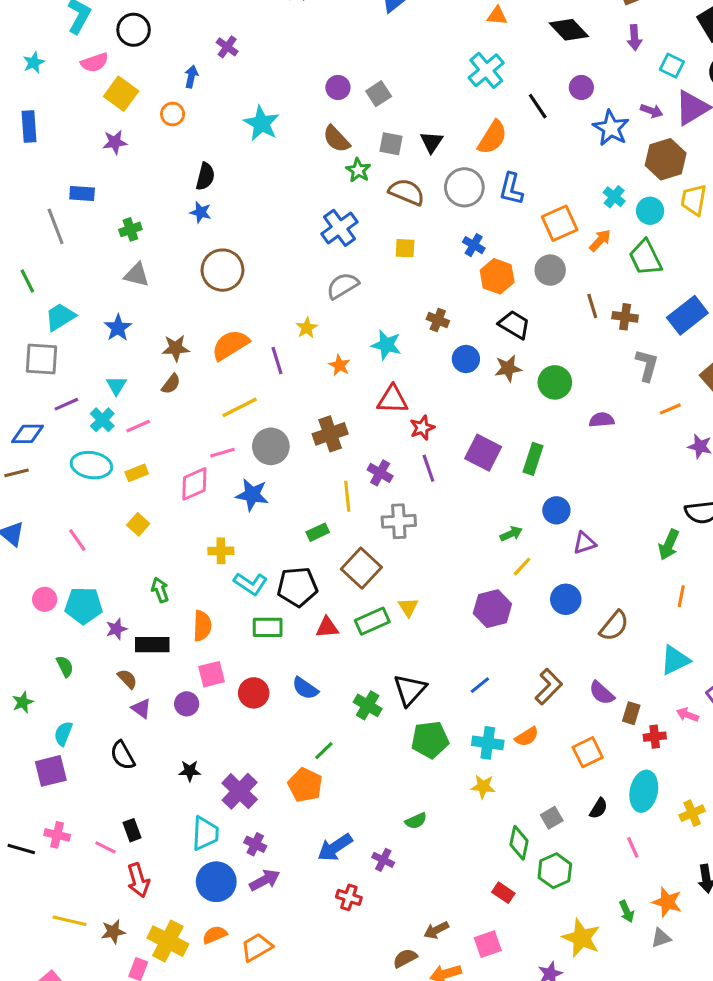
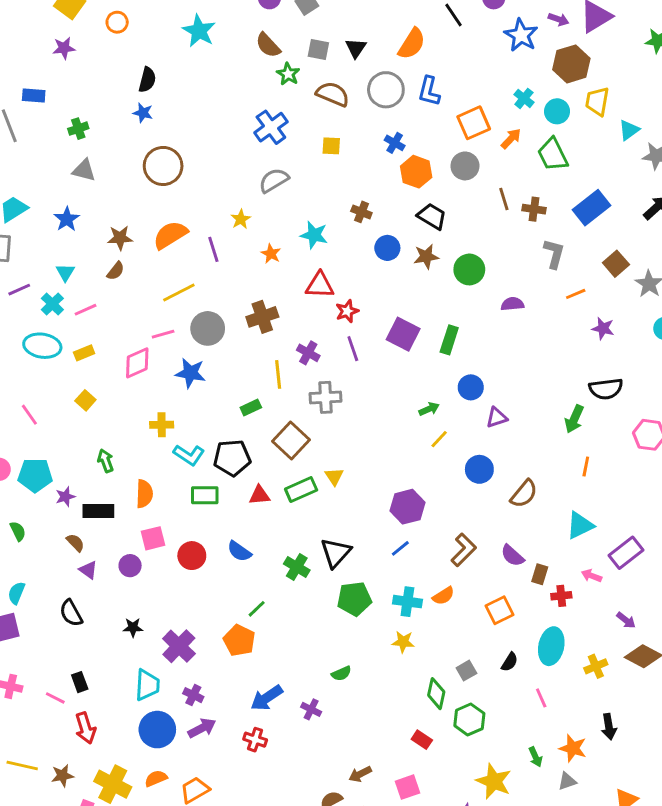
purple hexagon: (492, 609) -> (407, 507), moved
red cross: (349, 897) -> (255, 740), moved

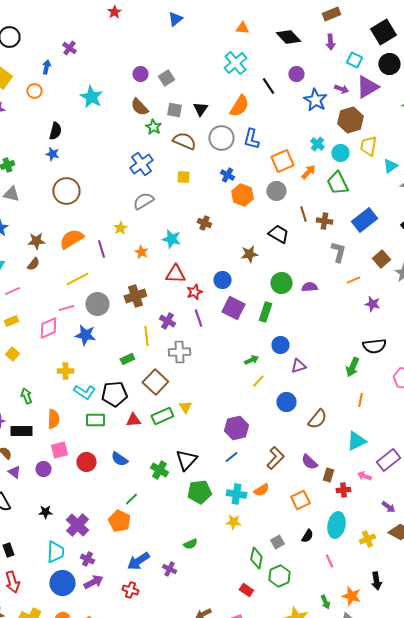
black trapezoid: (432, 216) -> (278, 234), moved
blue circle: (387, 248) -> (222, 280), moved
green circle: (469, 269) -> (281, 283), moved

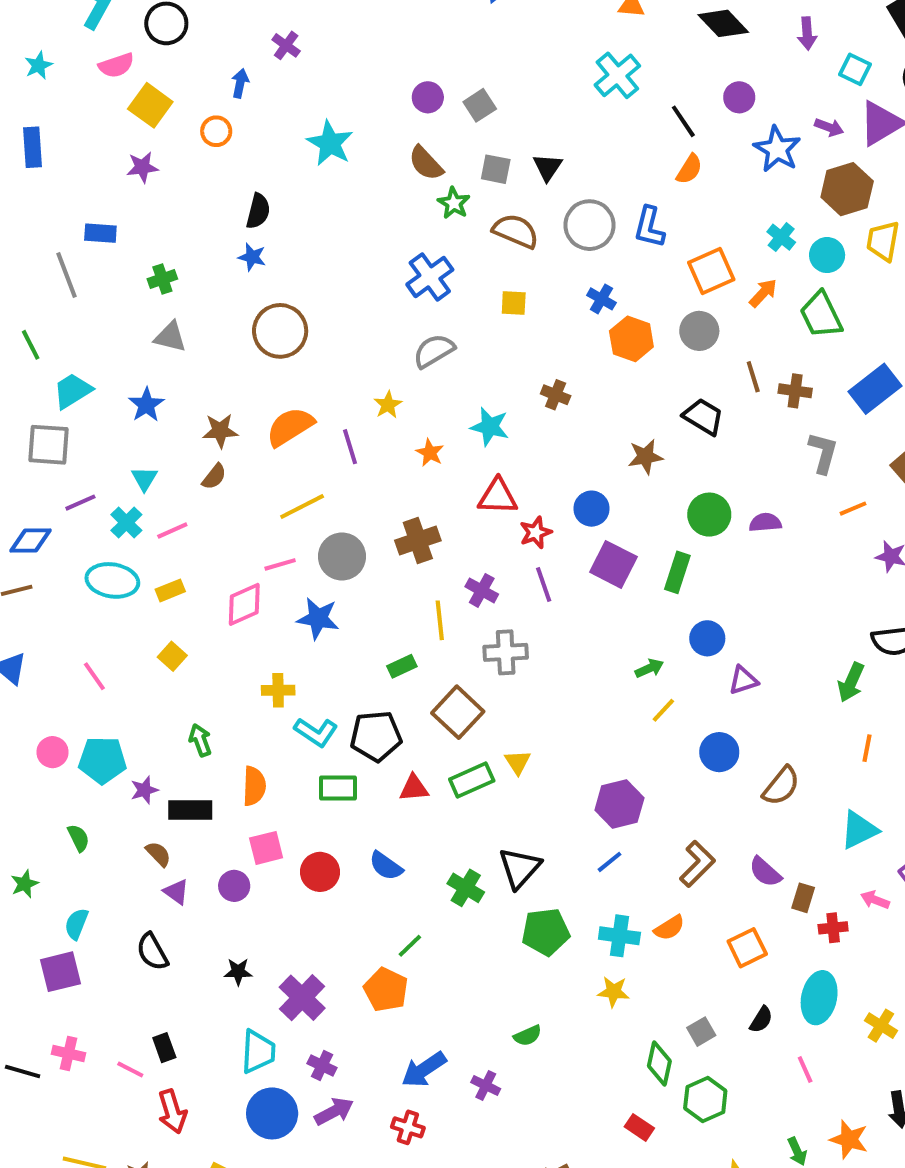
orange semicircle: (239, 106) -> (689, 169), moved, size x0.7
yellow cross: (367, 539) -> (881, 1026), turned -35

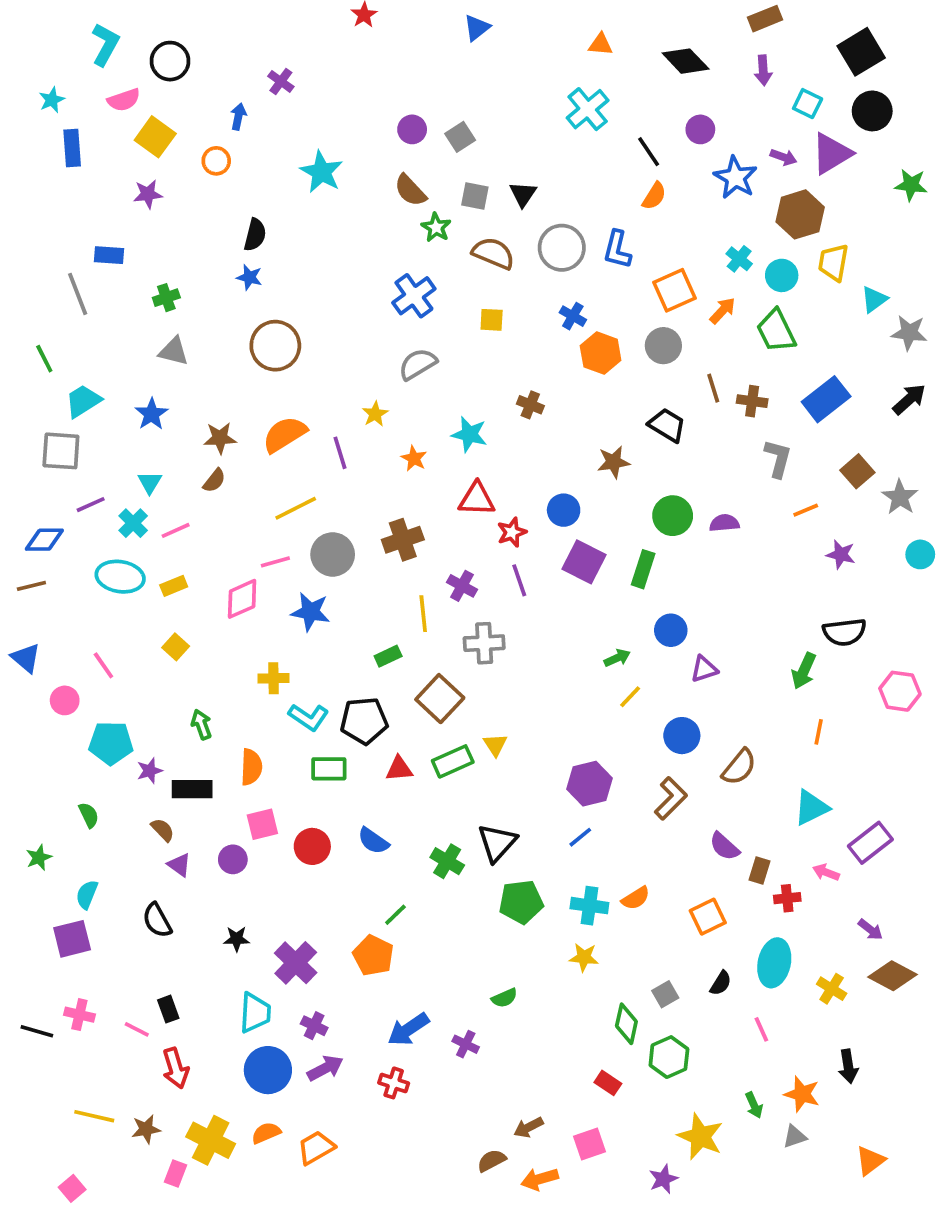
blue rectangle: (33, 147) -> (72, 148), moved
pink circle: (53, 752) -> (65, 700), moved
brown L-shape: (697, 864) -> (671, 798), moved

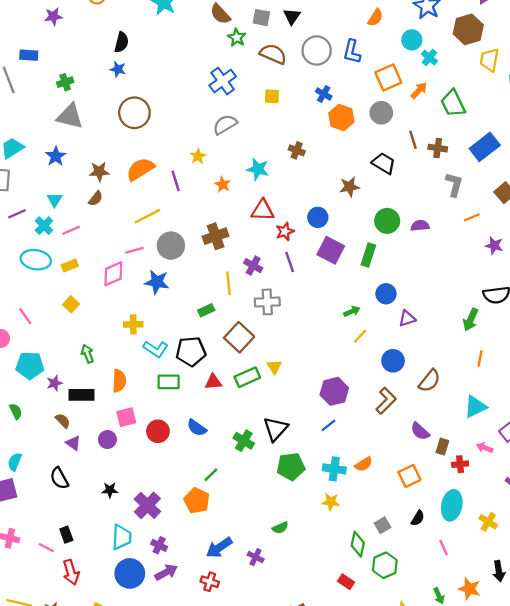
cyan circle: (782, 275) -> (412, 40), moved
gray triangle: (174, 351) -> (70, 116), size x1.4

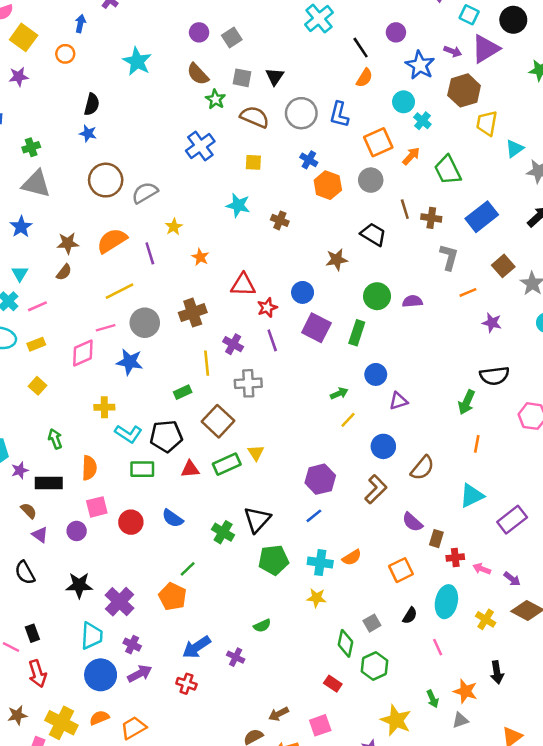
gray semicircle: (225, 125) -> (145, 193), moved
cyan star: (258, 169) -> (238, 205), moved
pink arrow: (485, 448) -> (482, 569), moved
black star: (110, 490) -> (79, 585), size x1.5

